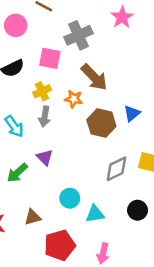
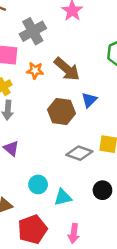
brown arrow: (94, 77) -> (67, 69), moved
orange star: (74, 99) -> (35, 70), moved
gray diamond: (116, 169) -> (79, 153), turned 50

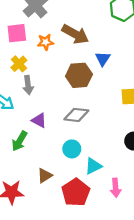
gray diamond: (79, 153) -> (76, 115), moved
cyan triangle: (63, 197) -> (93, 166), moved

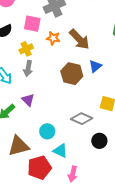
gray diamond: (76, 115) -> (82, 119), moved
cyan triangle: (93, 166) -> (60, 151), turned 35
brown triangle: (45, 175) -> (19, 146), size x1.6

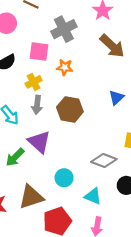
brown arrow: (79, 39) -> (112, 46), moved
brown hexagon: (72, 74) -> (70, 109), moved
purple triangle: (28, 100) -> (39, 142), size x1.5
cyan triangle: (60, 151) -> (93, 196), moved

